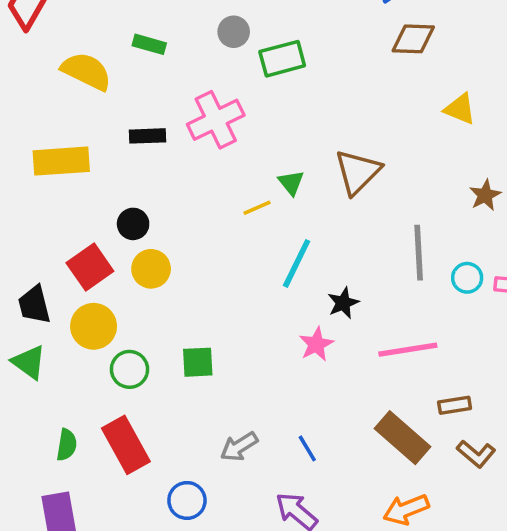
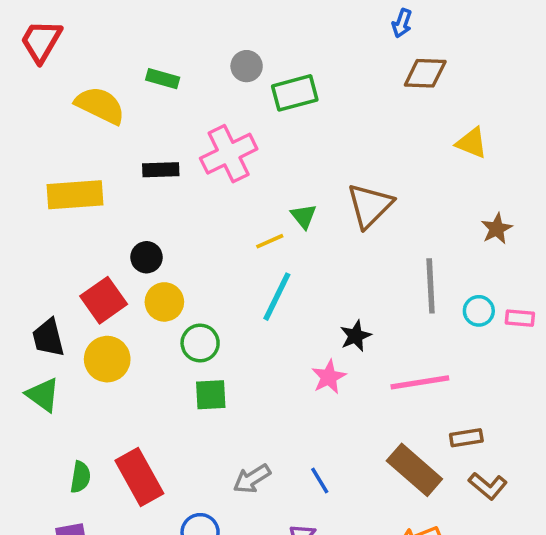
cyan line: (297, 263) -> (277, 297), moved
green circle: (129, 369) -> (200, 343), moved

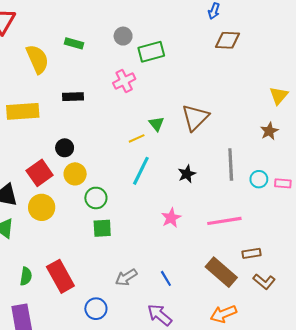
yellow semicircle: (100, 105) -> (37, 59), turned 40
yellow triangle: (472, 143) -> (279, 96), moved, turned 48
pink cross: (229, 154) -> (124, 81), moved, size x0.7
black star: (356, 336) -> (187, 174), moved

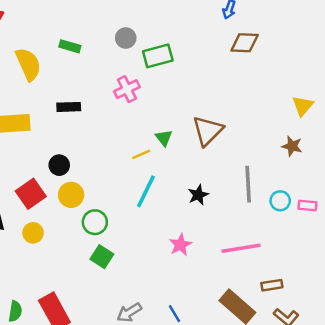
brown star: (269, 131) -> (292, 146), turned -30
yellow circle: (42, 207) -> (33, 233), size x0.7
green square: (102, 228) -> (102, 257), turned 36

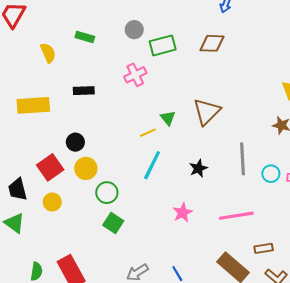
brown diamond: (245, 43) -> (212, 43), moved
yellow semicircle: (28, 64) -> (48, 53), size x0.7

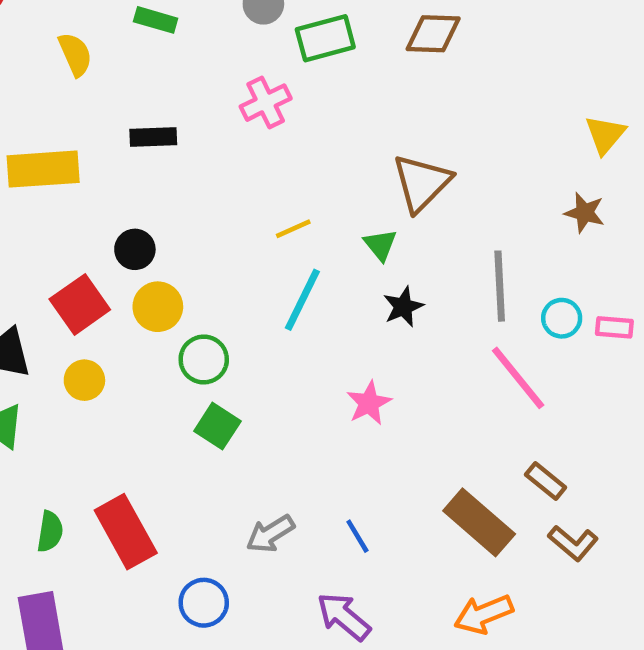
green triangle: (168, 118) -> (380, 245), moved
pink line: (236, 216) -> (518, 378), moved, turned 60
brown rectangle: (264, 248) -> (546, 481), turned 48

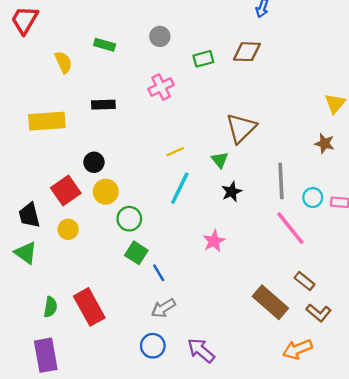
green rectangle: (325, 38) -> (203, 59), moved, size x0.7
blue line: (357, 536) -> (159, 273), moved
blue circle: (204, 603) -> (153, 346), moved
orange arrow: (484, 614) -> (297, 349), moved

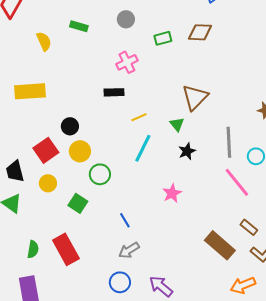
black rectangle: (103, 105) -> (114, 92), moved
green square: (136, 253) -> (78, 203), moved

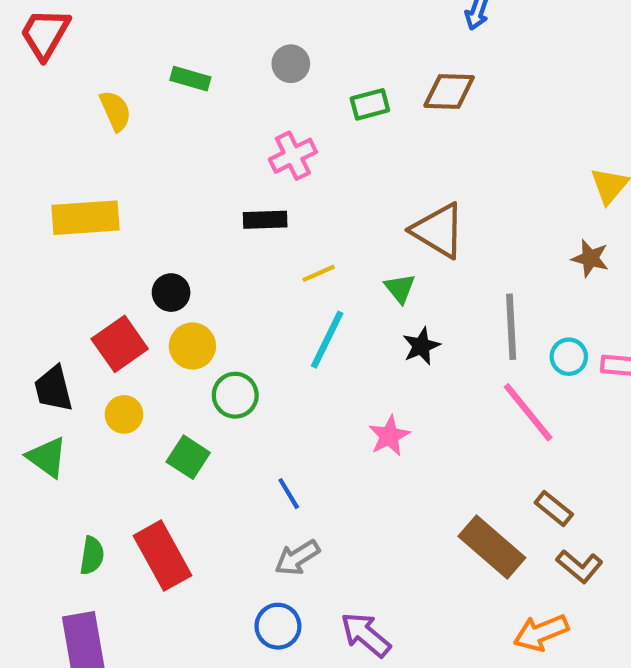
brown triangle: (195, 97) -> (438, 231), turned -44

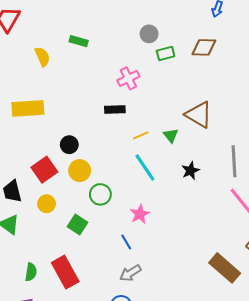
gray circle: (291, 64) -> (149, 34), moved
green triangle: (400, 288) -> (171, 135), moved
cyan line: (327, 340) -> (145, 167), turned -60
pink star: (389, 436) -> (140, 214), moved

